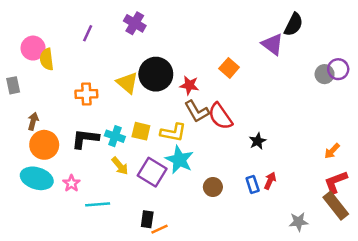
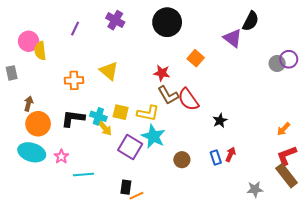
black circle: (156, 74) -> (167, 22), moved
yellow arrow: (120, 166) -> (105, 128), moved

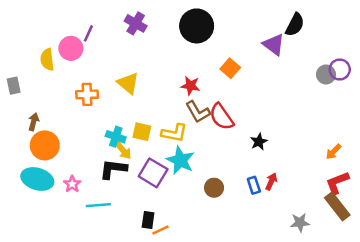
pink circle: (29, 41) -> (71, 48), moved
black L-shape: (73, 118) -> (113, 169), moved

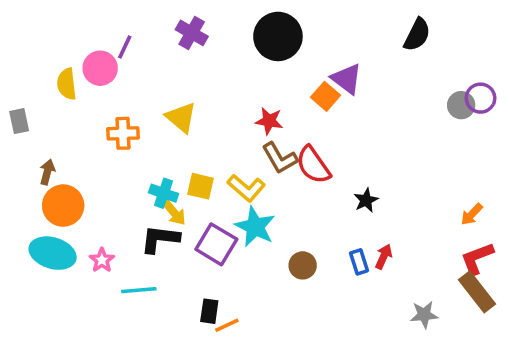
purple triangle: (274, 45) -> (347, 79), moved
yellow L-shape: (174, 133) -> (246, 188), turned 30

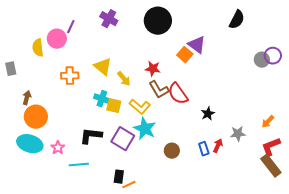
cyan cross: (164, 193) -> (102, 99), moved
yellow arrow: (174, 213) -> (124, 79), moved
gray star: (424, 315) -> (238, 134), moved

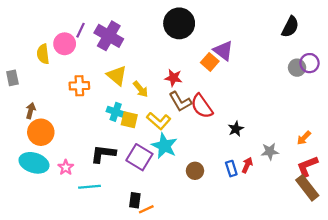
purple cross: (109, 19) -> (109, 36), moved, size x1.4
black semicircle: (237, 20) -> (290, 27), moved

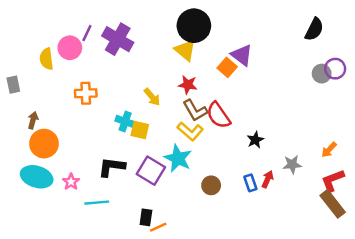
yellow triangle: (117, 76) -> (185, 50), moved
yellow L-shape: (159, 121) -> (190, 131), moved

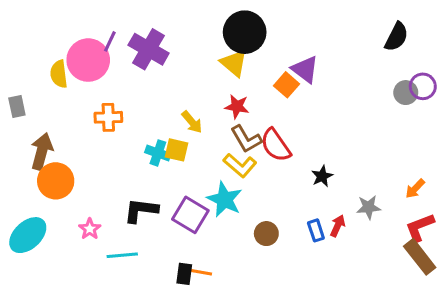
pink circle: (70, 48) -> (88, 60), size x1.4
brown arrow: (33, 120) -> (42, 151), size x1.6
yellow square: (140, 130) -> (176, 150), moved
cyan ellipse: (37, 177) -> (28, 235), moved, turned -60
orange line: (158, 227) -> (201, 272), moved, turned 35

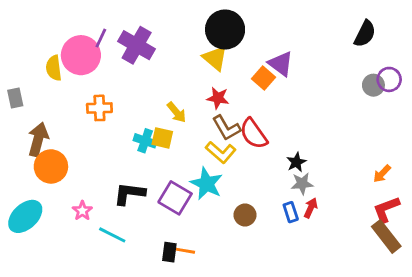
gray star: (369, 207) -> (302, 184), moved
cyan line: (122, 255) -> (112, 235), turned 32

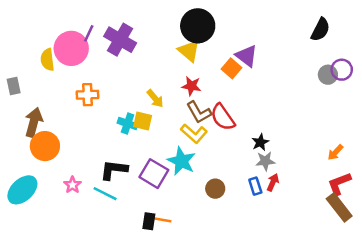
cyan line: (112, 235) -> (105, 194), moved

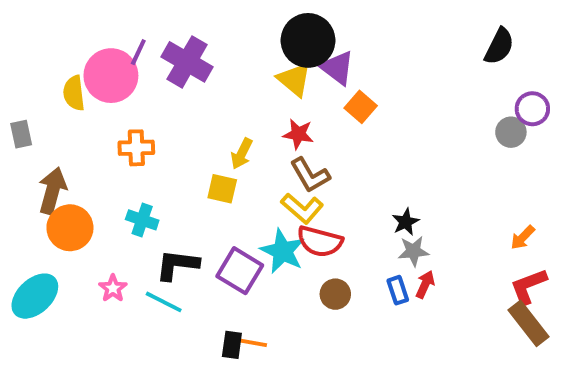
purple triangle: (247, 56) -> (337, 68), moved
gray circle: (328, 75) -> (511, 132), moved
yellow arrow: (155, 98) -> (242, 154), turned 66
red semicircle: (223, 117) -> (320, 241), moved, turned -40
cyan cross: (128, 124) -> (142, 220), moved

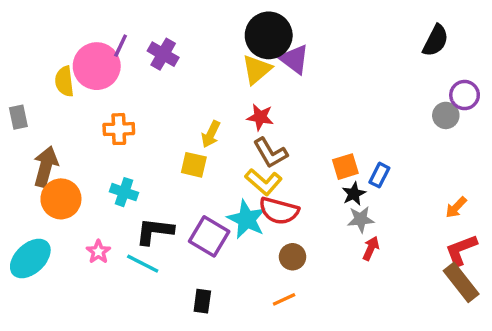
purple cross: (187, 62) -> (163, 54), size x0.7
yellow triangle: (294, 79) -> (257, 69), turned 40
orange square: (361, 107) -> (345, 167), moved, turned 32
blue rectangle: (398, 290) -> (379, 175), moved, turned 45
orange line: (253, 343) -> (284, 299), moved, turned -35

